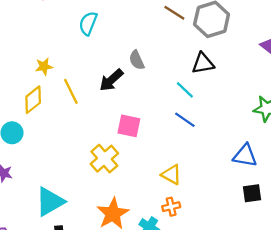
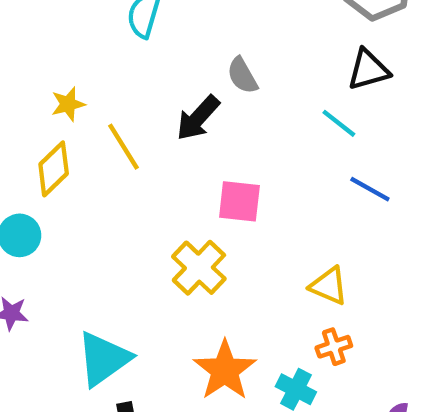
blue line: (185, 120) -> (370, 189), moved

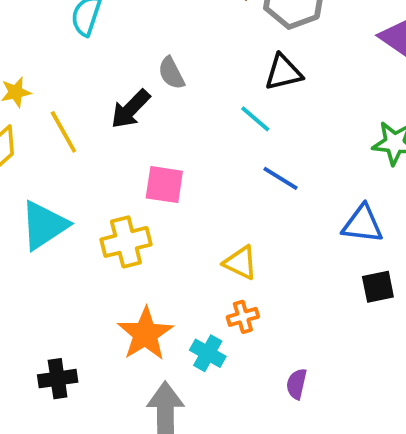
yellow cross: (199, 268) -> (126, 242), turned 30
cyan triangle: (104, 359) -> (44, 225), moved

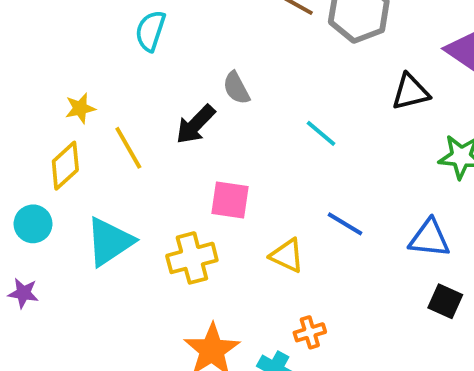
black triangle: (283, 72) -> (410, 92), moved
blue line: (281, 178) -> (345, 224), moved
yellow triangle: (240, 263) -> (287, 256), moved
black square: (378, 287) -> (445, 301), turned 36

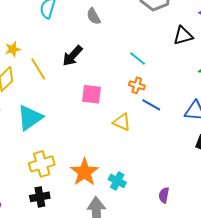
gray semicircle: (236, 88) -> (94, 16), moved
yellow cross: (192, 258) -> (42, 164), moved
orange cross: (310, 332) -> (137, 85), moved, turned 35

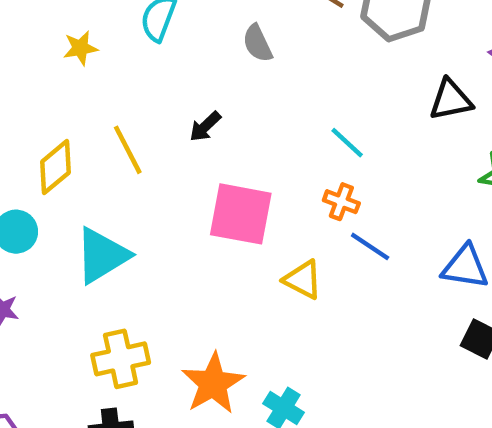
yellow star: (13, 49) -> (80, 48), moved
black arrow: (73, 56) -> (205, 127), size x0.7
pink square: (92, 94) -> (241, 214), size x1.4

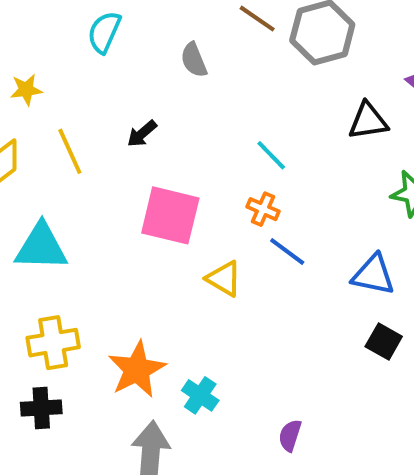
yellow star: (80, 48) -> (26, 90), moved
cyan triangle: (102, 255) -> (41, 247), turned 30

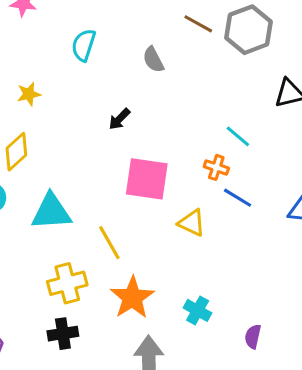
yellow line: (70, 151) -> (109, 243), moved
cyan line: (271, 155) -> (238, 136), moved
cyan cross: (200, 395) -> (198, 310), moved

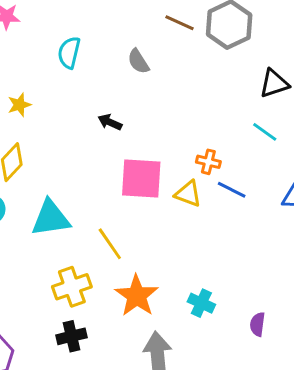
black arrow: (119, 119) -> (110, 122), turned 75
cyan line: (238, 136) -> (265, 132), moved
yellow triangle: (192, 223) -> (188, 194), moved

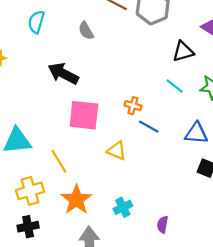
black arrow: (110, 122) -> (63, 74), size x1.8
yellow triangle: (188, 194) -> (117, 151), moved
cyan cross: (201, 303) -> (123, 207), turned 36

